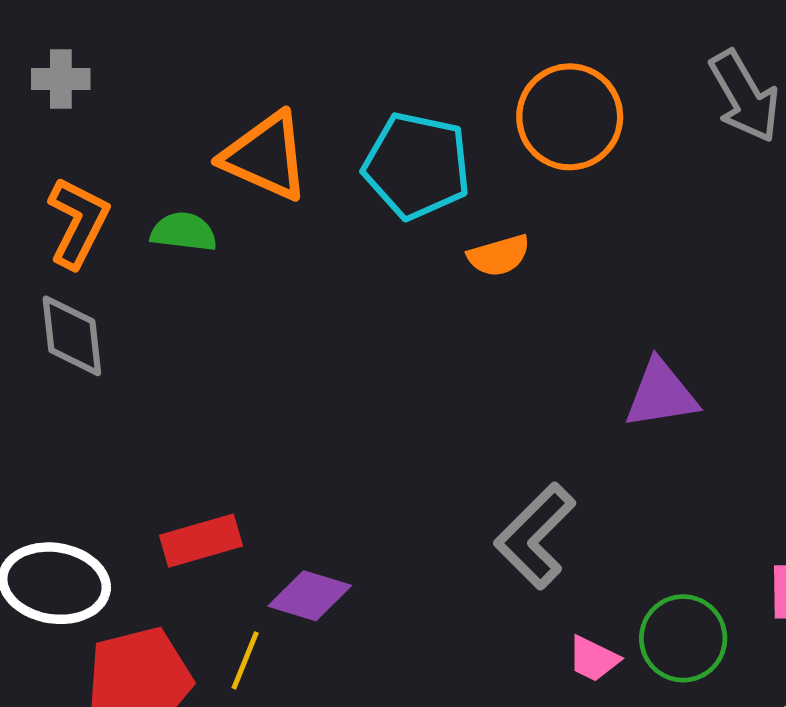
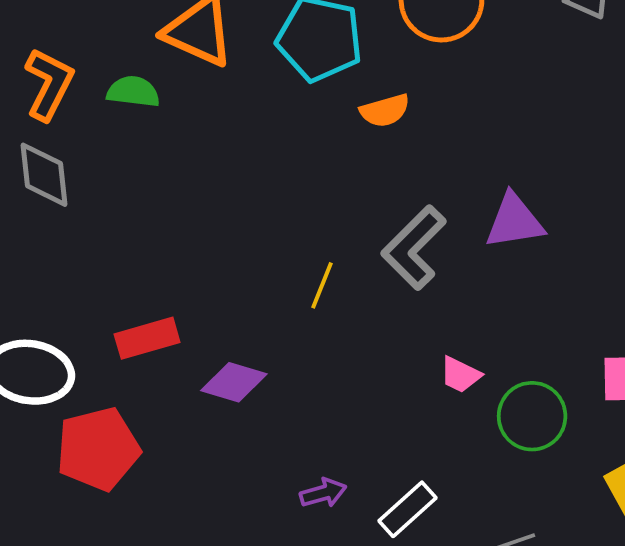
gray L-shape: (535, 536) -> (414, 248), moved
pink trapezoid: (593, 659) -> (460, 375), moved
yellow line: (245, 660) -> (322, 285), moved

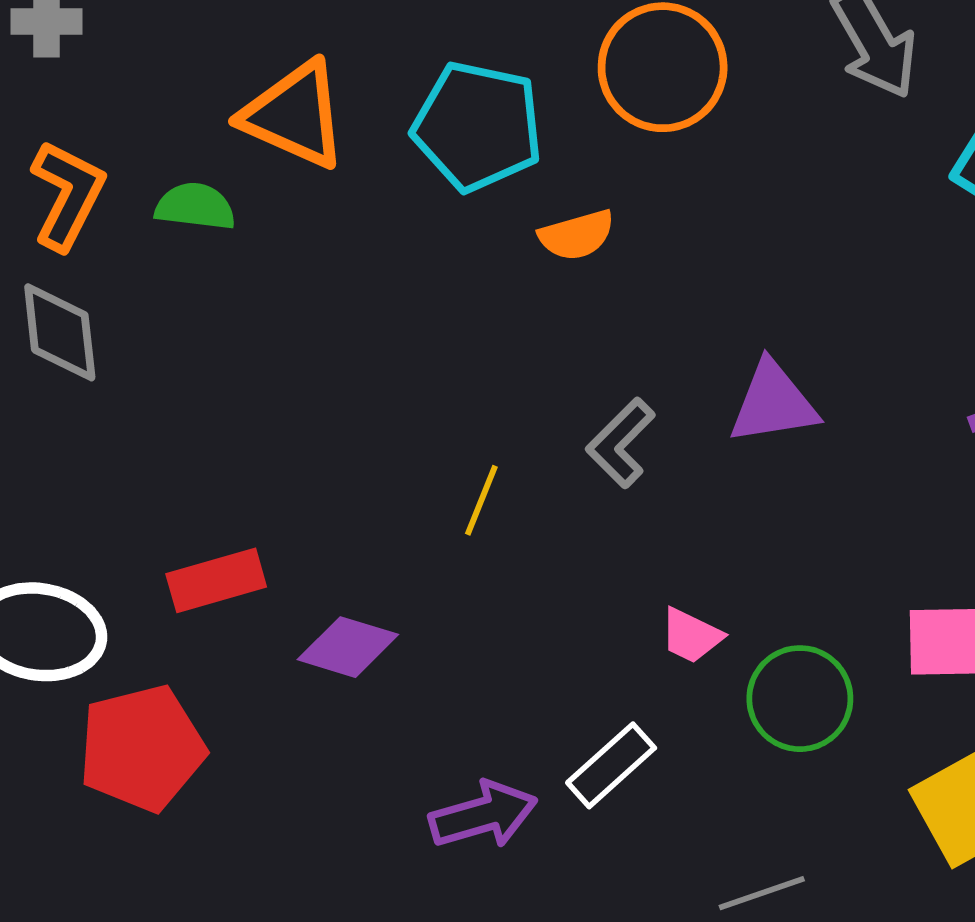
gray L-shape: (414, 248) -> (621, 443), size x0.7
purple arrow: (323, 493) -> (483, 815), size x1.5
white rectangle: (408, 509) -> (611, 765), moved

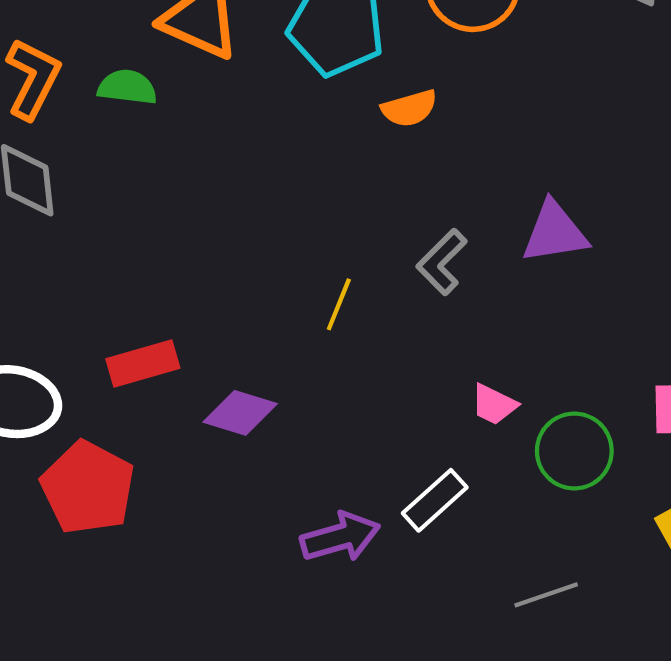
red pentagon: (142, 748) -> (88, 488), turned -30

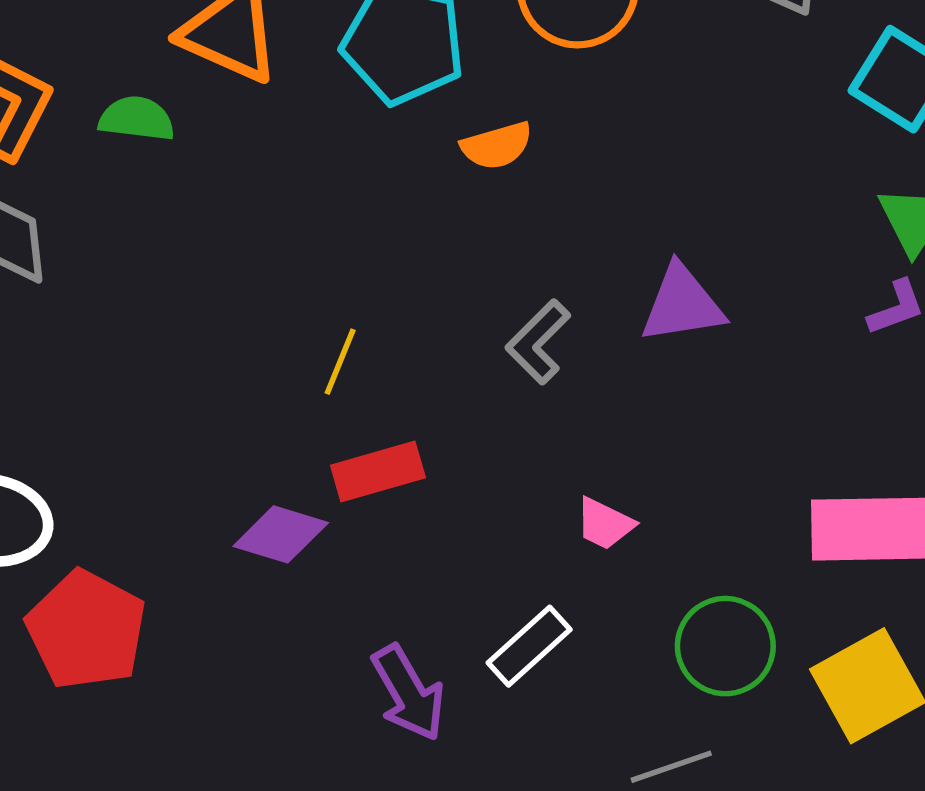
yellow line: (339, 304) -> (340, 362), moved
red rectangle: (143, 364) -> (378, 471), moved
green circle: (574, 451) -> (725, 646), moved
purple arrow: (340, 537) -> (409, 693), turned 76

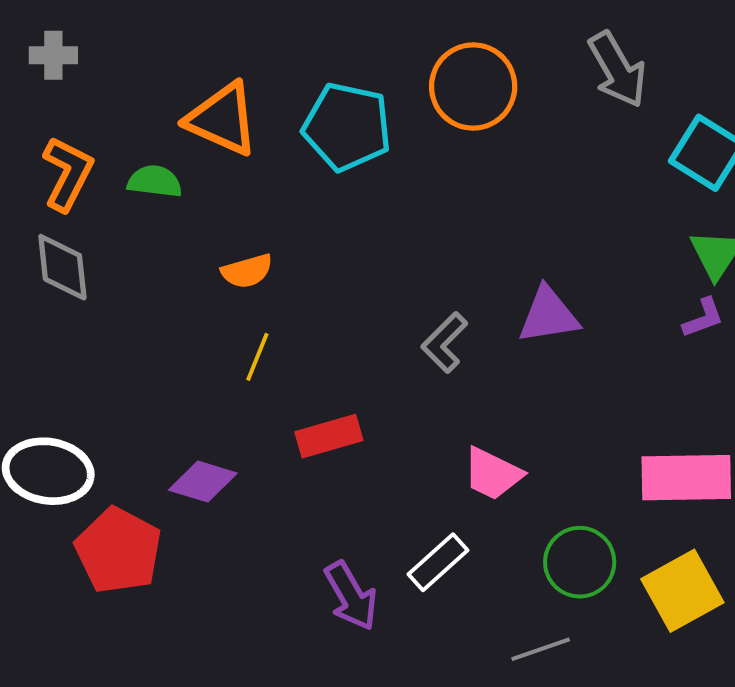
orange semicircle: (497, 146) -> (247, 271), moved
yellow line: (340, 362) -> (257, 357), moved
pink trapezoid: (605, 524) -> (493, 474), size x1.4
purple diamond: (281, 534) -> (203, 482), moved

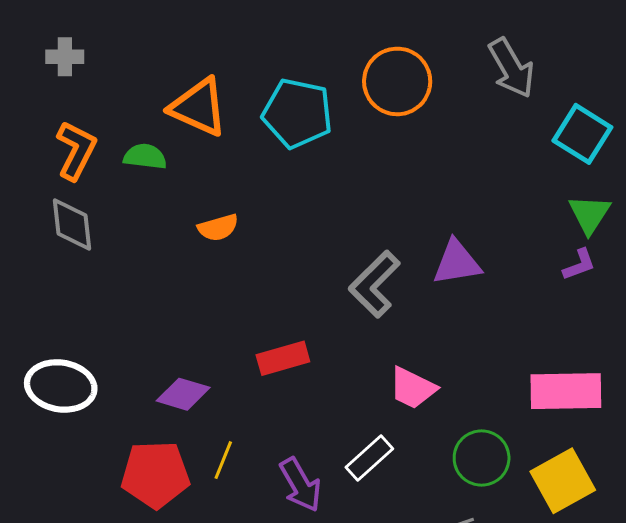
gray L-shape: (445, 343) -> (375, 284), size x1.4
yellow line: (257, 357) -> (223, 460), moved
red pentagon: (118, 550) -> (155, 474), moved, turned -30

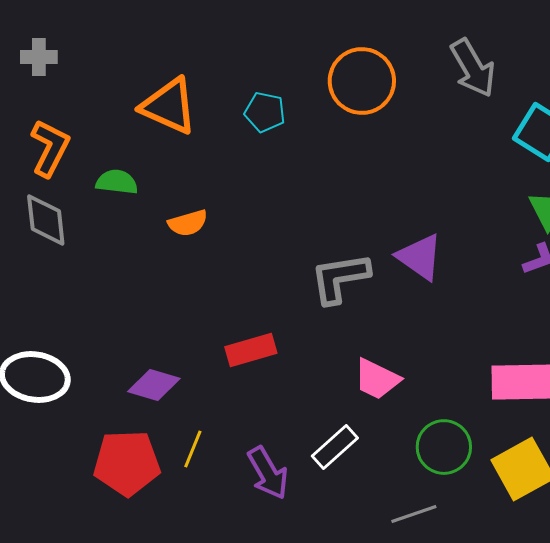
cyan pentagon: (297, 113) -> (265, 112), size x0.6
green semicircle: (145, 157) -> (117, 182), moved
purple triangle: (457, 263) -> (420, 257), turned 44
gray L-shape: (375, 284) -> (340, 278), turned 36

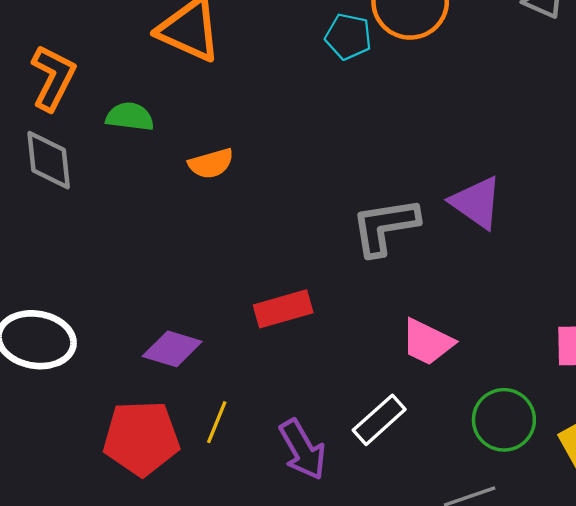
cyan pentagon: (265, 112) -> (348, 37), moved

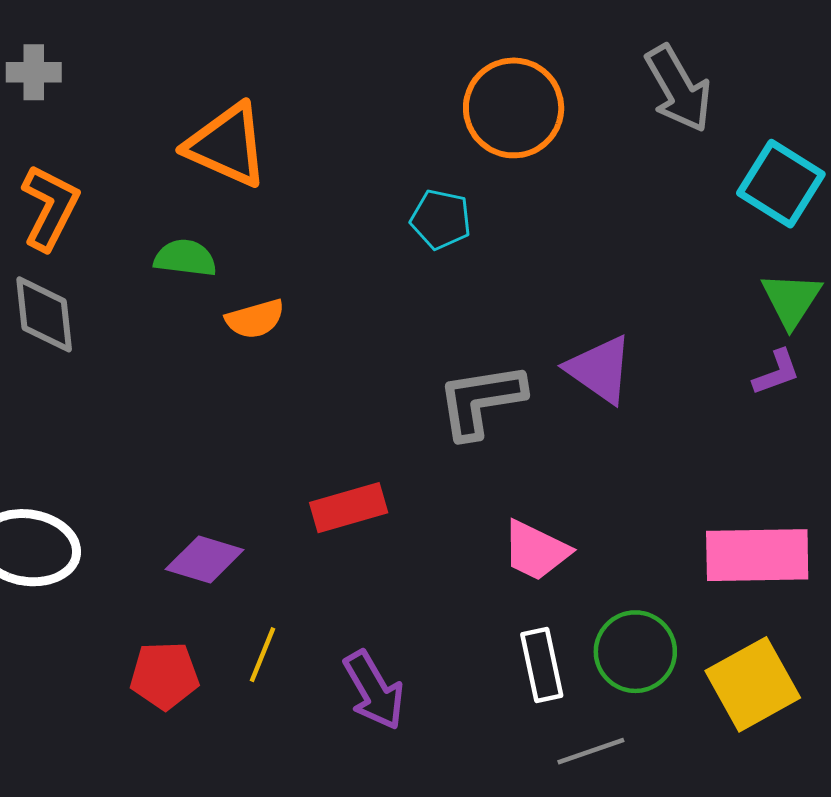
cyan pentagon: (348, 37) -> (441, 219), moved
green semicircle: (130, 117) -> (185, 258), moved
white rectangle: (379, 420) -> (542, 665), moved, turned -60
red pentagon: (141, 438) -> (164, 675), size x0.7

